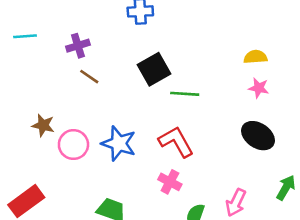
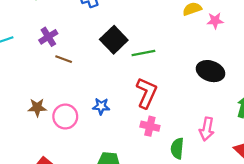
pink star: (259, 88) -> (215, 21), moved
red L-shape: (176, 142) -> (146, 93), turned 68
blue star: (119, 143) -> (101, 106), size x0.6

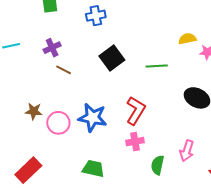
green line: (143, 53) -> (157, 66), moved
blue star: (101, 106) -> (93, 118), size x1.8
pink cross: (150, 126) -> (135, 142), turned -30

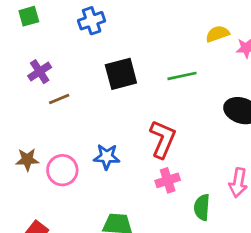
black square: (112, 58) -> (121, 74), turned 30
brown line: (64, 70) -> (59, 99), turned -42
blue star: (93, 118) -> (107, 157), size x0.7

